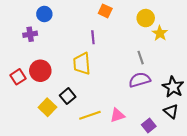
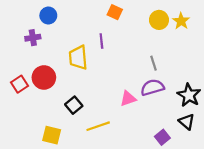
yellow star: (160, 33) -> (181, 21), moved
yellow trapezoid: (82, 64) -> (78, 58), moved
yellow square: (47, 107) -> (52, 135), moved, turned -30
pink triangle: (117, 115) -> (128, 99), moved

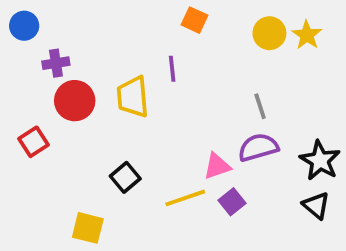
blue circle: (48, 15) -> (24, 26), moved
red circle: (44, 77) -> (75, 101), moved
yellow line: (98, 126) -> (185, 198), moved
purple square: (162, 137) -> (232, 202), moved

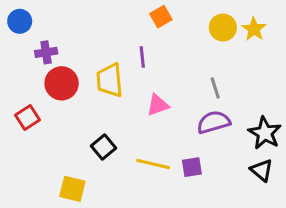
orange square: (195, 20) -> (161, 17), turned 35
pink triangle: (217, 166) -> (158, 105), moved
yellow line: (185, 198) -> (153, 164), turned 32
purple square: (232, 202) -> (192, 167), turned 30

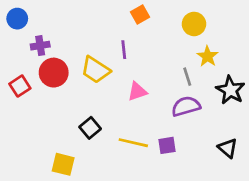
yellow star: (254, 29) -> (207, 56), moved
yellow trapezoid: (110, 80) -> (95, 70), turned -52
red square: (27, 117) -> (20, 86), moved
black star: (265, 133) -> (230, 90), moved

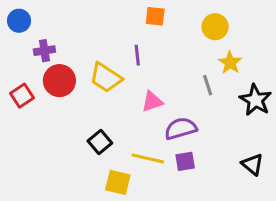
orange square: (140, 15) -> (155, 16), turned 36
purple semicircle: (186, 106) -> (181, 128), moved
yellow square: (63, 164) -> (118, 182), moved

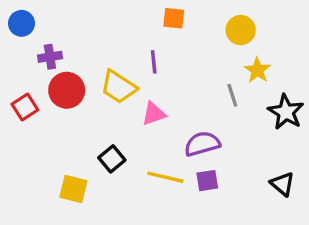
pink triangle: (152, 102) -> (154, 114), moved
yellow square: (118, 182) -> (73, 189), moved

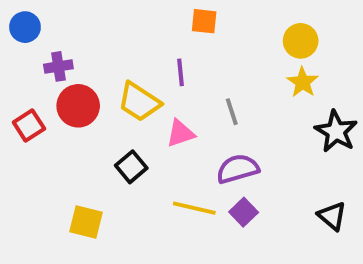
yellow circle: (241, 30) -> (301, 41), moved
gray line: (232, 95) -> (232, 112), moved
black square: (112, 159) -> (131, 167), moved
purple square: (207, 181) -> (244, 212), turned -35

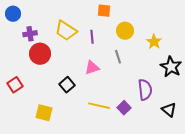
yellow circle: (301, 41) -> (125, 31), moved
yellow trapezoid: (139, 102) -> (66, 31), moved
red square: (29, 126) -> (15, 85), moved
purple semicircle: (238, 169) -> (145, 90), moved, turned 100

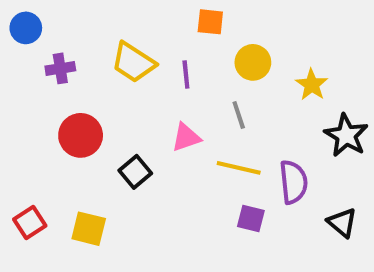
red circle: (40, 54) -> (81, 135), moved
red square: (15, 85) -> (30, 223), moved
yellow line: (99, 106) -> (239, 168), moved
purple square: (124, 108) -> (251, 219), turned -32

